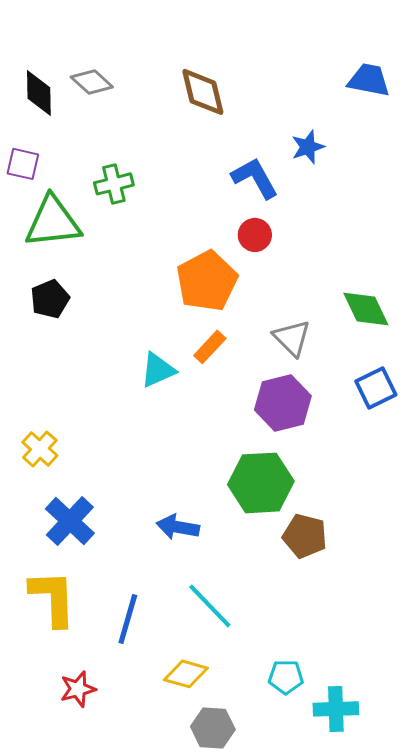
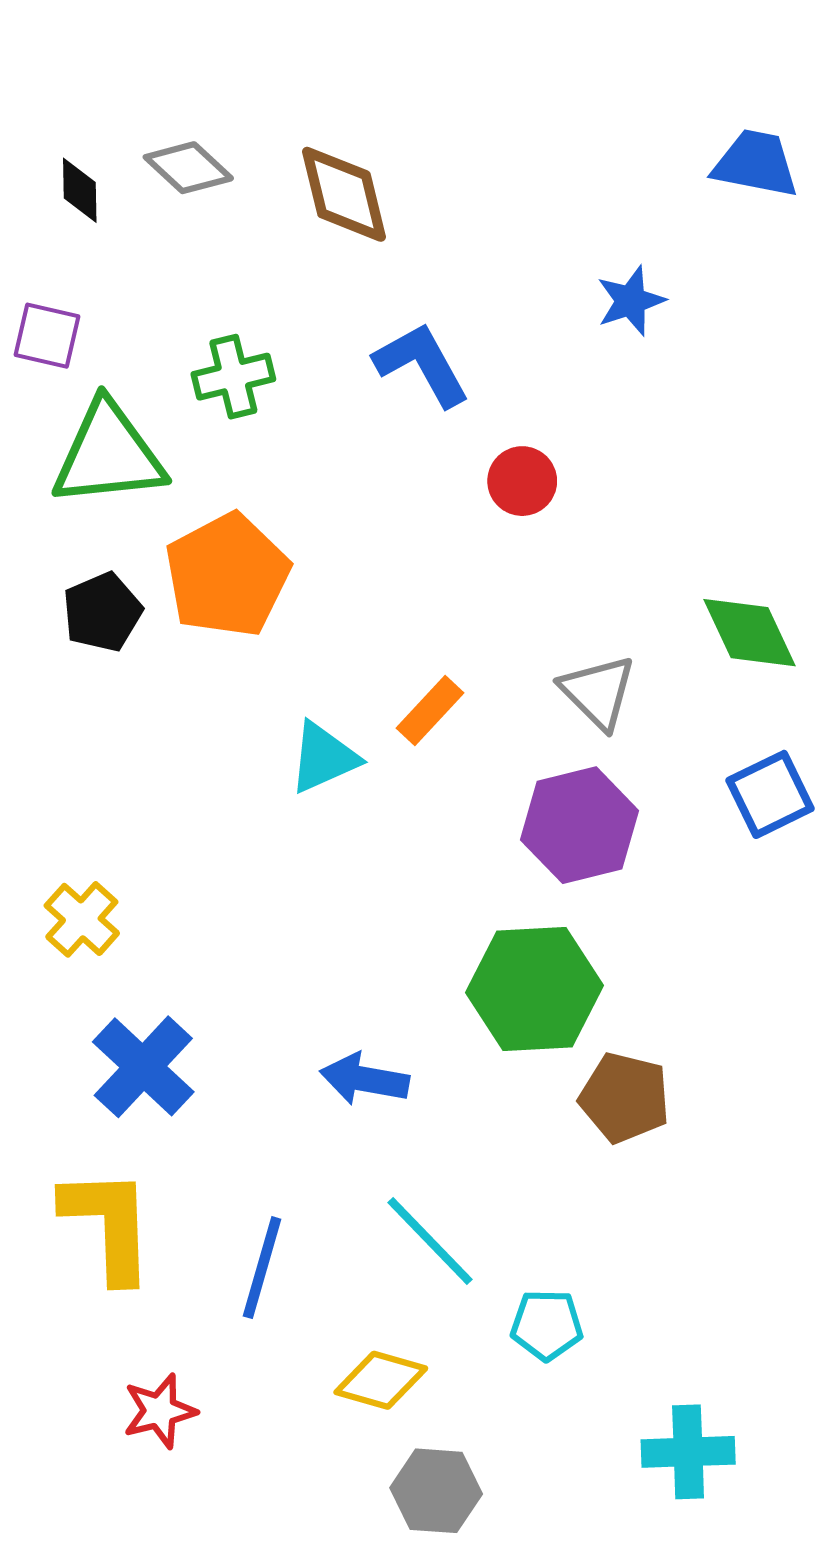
brown diamond: (203, 92) -> (344, 194), moved
black diamond: (39, 93) -> (80, 190), size x0.7
blue L-shape: (255, 178) -> (422, 364), moved
orange pentagon: (207, 281) -> (227, 575), moved
cyan pentagon: (286, 677) -> (547, 1325), moved

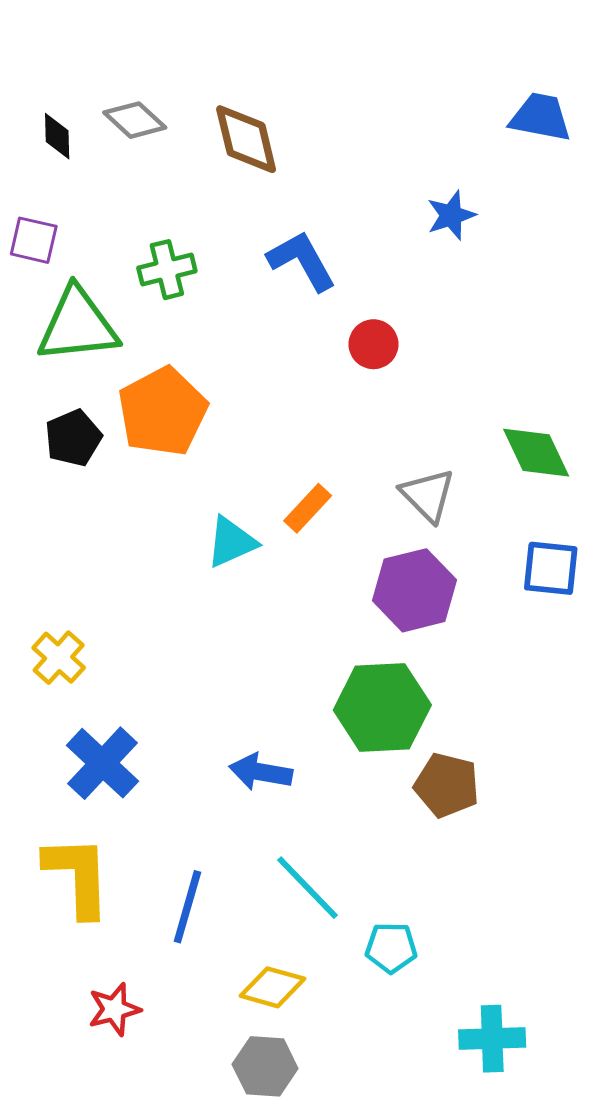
blue square: (770, 794) -> (551, 568), turned 32
gray hexagon: (436, 1491) -> (265, 1066), moved

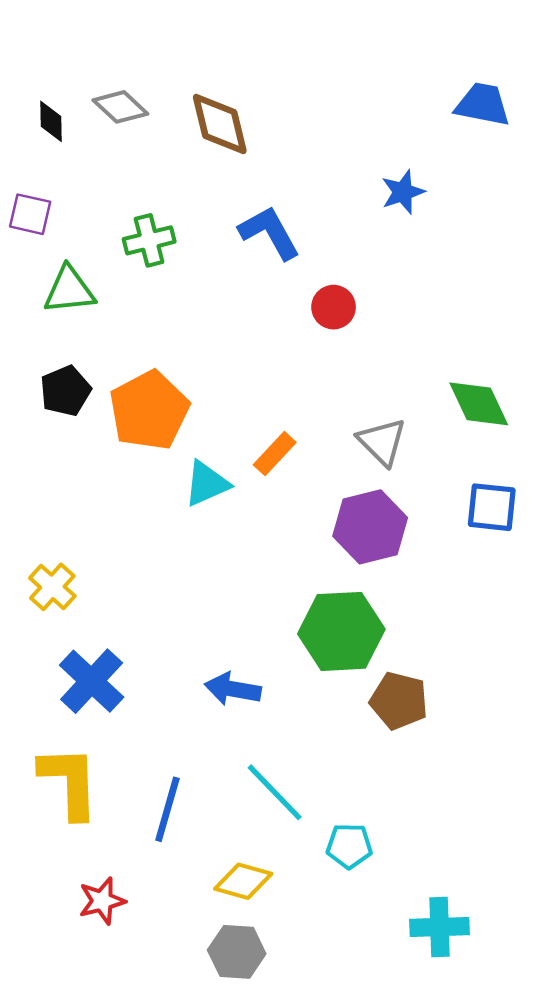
green triangle: (78, 325) -> (69, 290), size x0.7
orange pentagon: (163, 412) -> (149, 410), moved

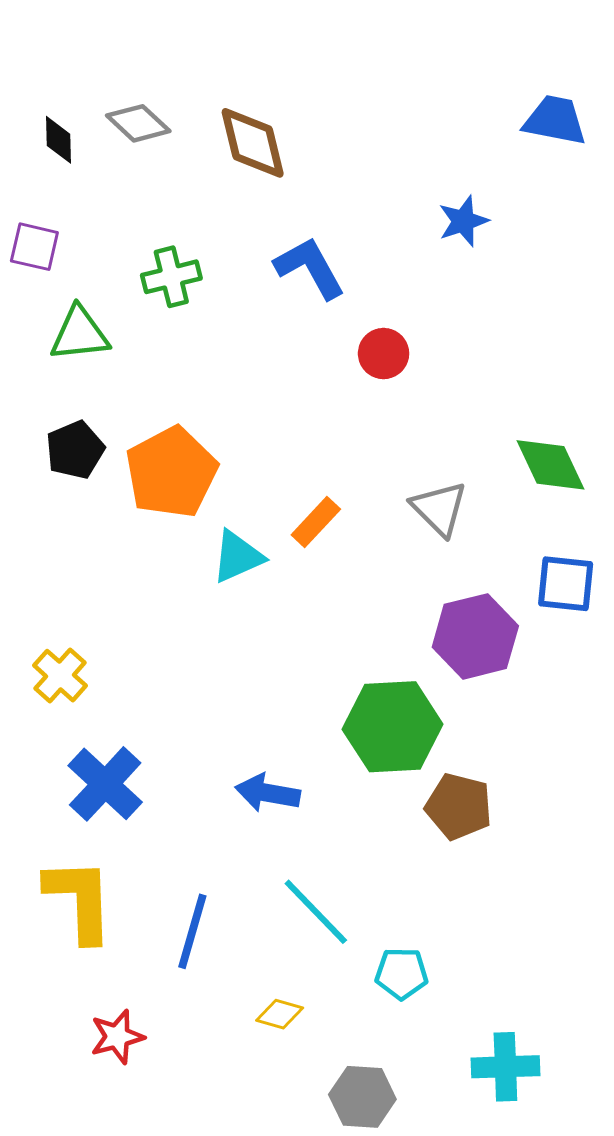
purple hexagon: (370, 527) -> (475, 636), moved
yellow diamond: (243, 881) -> (280, 1014), size x0.7
gray hexagon: (237, 952) -> (362, 1097), moved

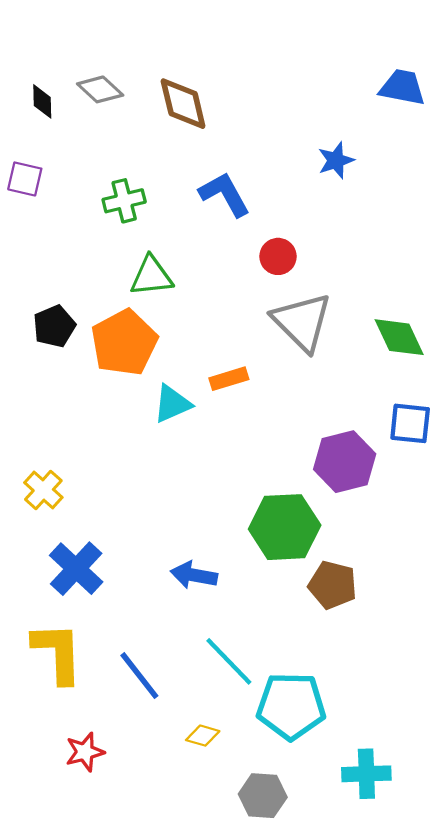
green triangle: (80, 334) -> (151, 276), moved
gray triangle: (439, 509) -> (302, 322), moved, size x1.5
orange rectangle: (316, 522) -> (229, 379), turned 30
blue line: (192, 931) -> (139, 676), turned -54
cyan pentagon: (402, 973) -> (291, 706), size x1.8

